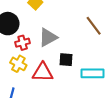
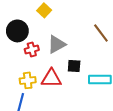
yellow cross: (18, 64) -> (28, 80), moved, turned -35

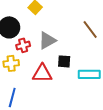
yellow cross: (28, 80) -> (11, 63), moved

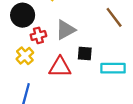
yellow cross: (11, 63) -> (25, 56), turned -35

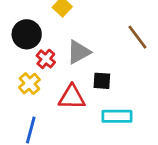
red cross: (38, 35) -> (46, 59), turned -35
cyan rectangle: (113, 68) -> (117, 116), moved

